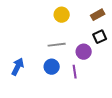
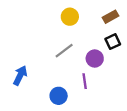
gray line: (57, 45) -> (64, 51), turned -30
blue circle: (52, 67) -> (59, 96), moved

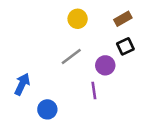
blue circle: (59, 96) -> (47, 109), moved

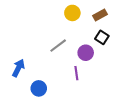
yellow circle: (78, 19) -> (72, 13), moved
black square: (125, 46) -> (102, 37), turned -32

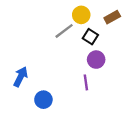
black square: (102, 37) -> (90, 37), moved
gray line: (58, 46) -> (64, 31), moved

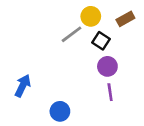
purple line: (86, 82) -> (110, 92), moved
blue circle: (43, 100) -> (60, 111), moved

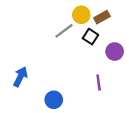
brown rectangle: (125, 19) -> (102, 17), moved
purple circle: (107, 66) -> (115, 52), moved

